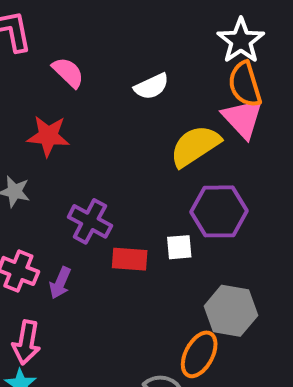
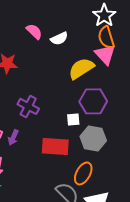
pink semicircle: (68, 72) -> (34, 31), moved
red rectangle: (130, 259) -> (55, 146), moved, size x1.5
gray hexagon: (231, 311) -> (93, 138), moved

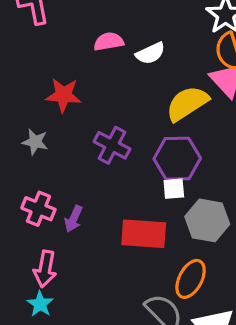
pink semicircle: (34, 31) -> (109, 42), turned -54
purple hexagon: (93, 101) -> (177, 159), moved
purple cross: (28, 106) -> (112, 145), moved

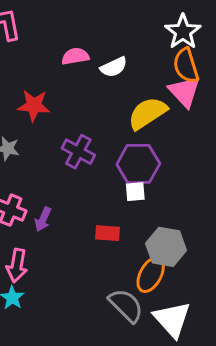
gray hexagon: (207, 220) -> (166, 247), moved
red rectangle: (144, 234) -> (108, 233), size x0.6

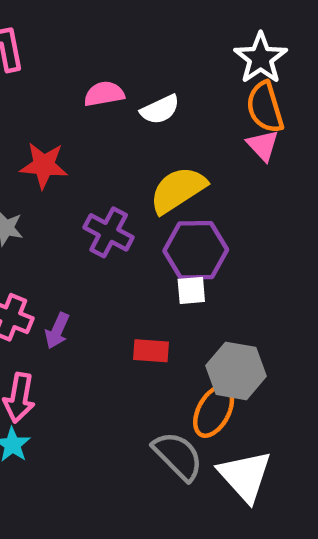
pink triangle: (184, 92) -> (263, 145), size x0.7
yellow semicircle: (148, 113) -> (178, 190), moved

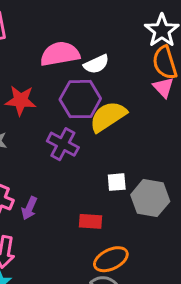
pink semicircle: (104, 94) -> (60, 54), size x1.5
purple hexagon: (196, 250) -> (80, 99), moved
gray hexagon: (236, 371) -> (150, 198), moved
orange ellipse: (214, 411) -> (111, 259), moved, turned 36

